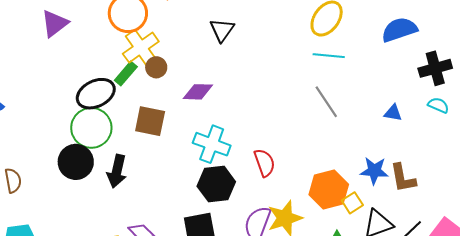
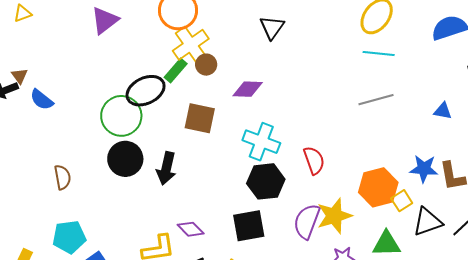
gray line: (326, 102) -> (376, 100), turned -72
green circle: (91, 128) -> (121, 116), moved

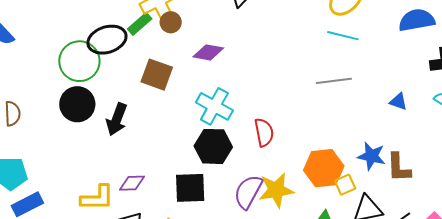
purple diamond: (191, 229) -> (132, 183), turned -56

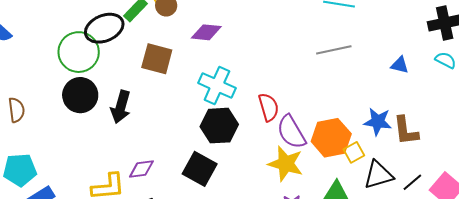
black square: (190, 188) -> (200, 169), turned 36
yellow star: (276, 190) -> (286, 164), turned 30
purple semicircle: (248, 192) -> (291, 132), moved, turned -54

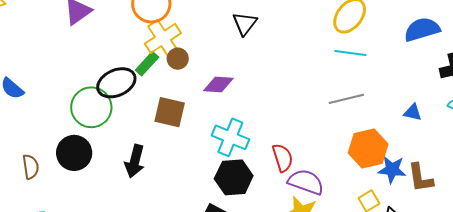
black circle: (80, 95) -> (74, 153), moved
purple semicircle: (291, 132) -> (306, 182), turned 141
orange hexagon: (331, 138) -> (368, 149), moved

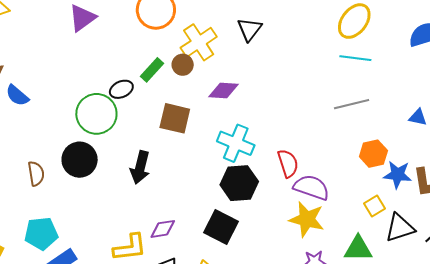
yellow cross: (163, 38) -> (199, 42), moved
black ellipse: (116, 83) -> (121, 89), size x0.6
orange hexagon: (368, 149) -> (373, 154), size x0.7

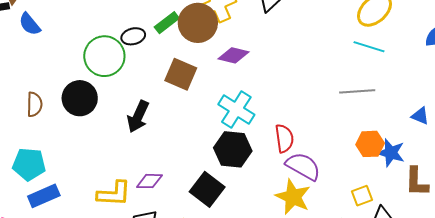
brown circle: (183, 65) -> (198, 23), size x1.8
blue star: (397, 175) -> (391, 153), moved

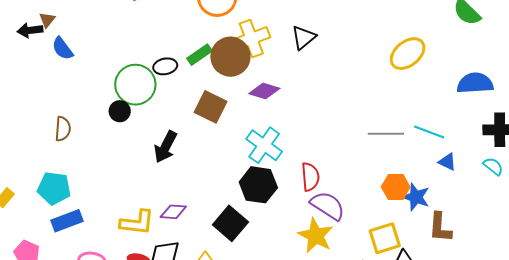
cyan line: (369, 47) -> (429, 132), moved
black circle: (80, 98) -> (120, 111), moved, size x0.6
yellow square: (362, 196) -> (385, 238), size x1.5

